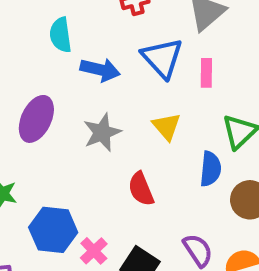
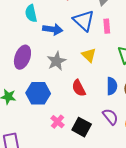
blue semicircle: (210, 169) -> (112, 86), moved
blue hexagon: (53, 230) -> (38, 93), moved

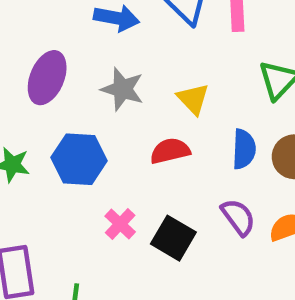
yellow triangle: (89, 55) -> (193, 99), moved
gray star: (56, 61) -> (122, 89), turned -30
red semicircle: (79, 88) -> (170, 151), turned 102

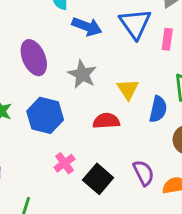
purple ellipse: (47, 78) -> (34, 58), turned -56
blue semicircle: (244, 149) -> (158, 109), moved

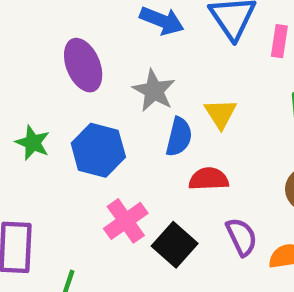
blue semicircle: (158, 109) -> (179, 137), moved
red semicircle: (106, 121) -> (209, 179), moved
pink cross: (65, 163) -> (126, 221), size x1.4

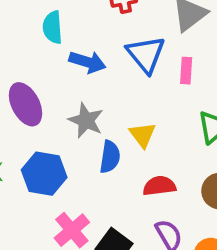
red semicircle: (209, 179) -> (159, 186), moved

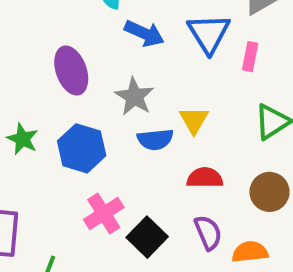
blue semicircle: (110, 157) -> (155, 139), turned 68

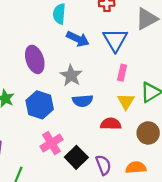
pink rectangle: (250, 57) -> (122, 73), moved
yellow triangle: (194, 120) -> (126, 101), moved
purple semicircle: (208, 233) -> (103, 165), moved

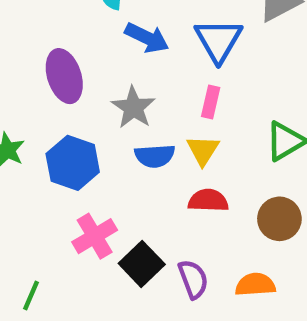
pink rectangle: (122, 73) -> (211, 102), moved
yellow triangle: (126, 101) -> (203, 150), moved

